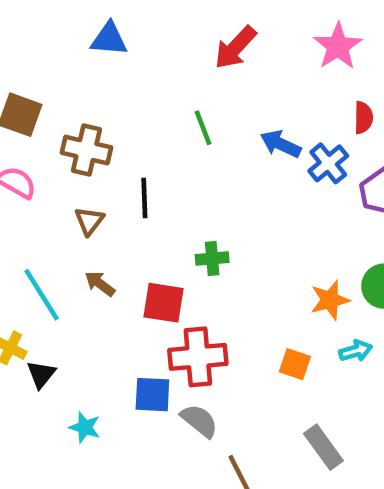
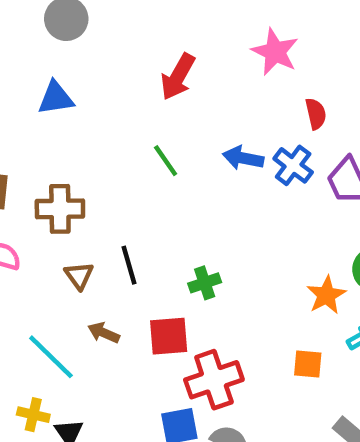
black line: (144, 198) -> (129, 265), moved

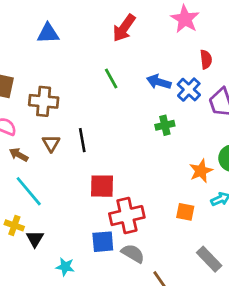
green cross: (205, 283) -> (165, 125), moved
brown arrow: (104, 333) -> (19, 155), moved

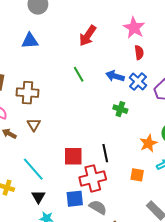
red semicircle: (206, 59) -> (139, 52), moved
green cross: (165, 125) -> (120, 109), turned 32
black line: (82, 140) -> (105, 153), moved
cyan line: (29, 191) -> (33, 169), moved
black triangle: (35, 239) -> (38, 197), moved

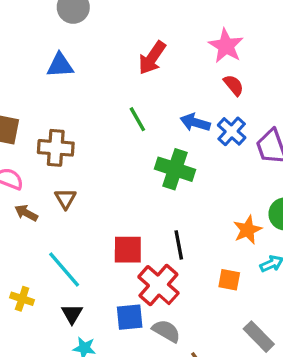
red semicircle: (139, 52) -> (234, 85), turned -32
green cross: (120, 109) -> (175, 169), moved, size x1.6
red cross: (93, 178) -> (158, 285), turned -35

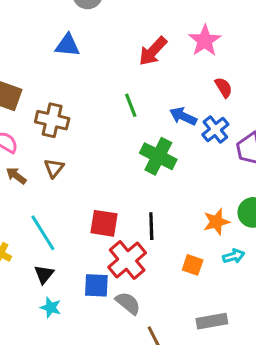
pink star: (226, 46) -> (205, 41), moved
gray rectangle: (259, 337) -> (212, 321), turned -64

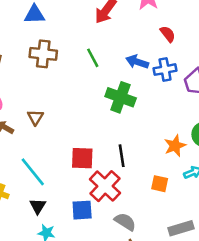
brown cross: (52, 120) -> (43, 54), moved
blue cross: (215, 129) -> (165, 70), turned 35
gray semicircle: (128, 303) -> (125, 222), moved

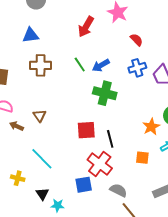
blue arrow: (137, 62) -> (101, 65), moved, turned -42
red square: (82, 158) -> (86, 130), moved
black triangle: (38, 206) -> (42, 194), moved

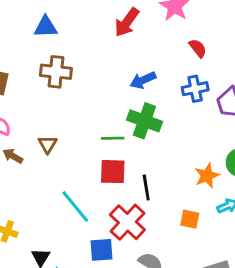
green line: (80, 64) -> (113, 138), moved, turned -63
cyan line: (42, 159) -> (75, 206), moved

